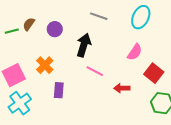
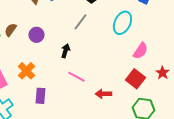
gray line: (99, 16) -> (80, 22), turned -72
black arrow: (84, 45) -> (65, 51), size x0.6
pink semicircle: (135, 52) -> (140, 51), moved

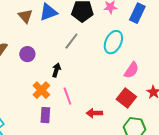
orange cross: (26, 71) -> (41, 90), moved
pink line: (76, 77) -> (67, 96), turned 42
purple rectangle: (40, 96) -> (45, 115), moved

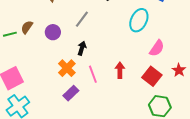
gray line: (71, 41) -> (82, 19), moved
red arrow: (94, 113) -> (120, 70), moved, turned 91
purple rectangle: (45, 115) -> (71, 93), turned 42

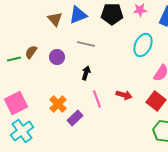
gray line: (82, 19) -> (86, 44), turned 66
orange cross: (67, 68) -> (58, 104), moved
red arrow: (120, 70) -> (124, 95), turned 105

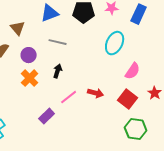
brown triangle: (55, 19) -> (18, 28), moved
pink line: (97, 99) -> (69, 97), turned 72
orange cross: (58, 104) -> (30, 78), moved

